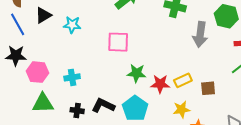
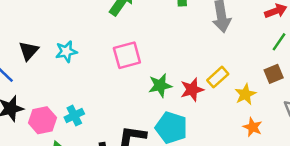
cyan cross: (72, 77) -> (74, 116), moved
brown square: (208, 88) -> (274, 74), moved
yellow star: (181, 110) -> (245, 94), moved

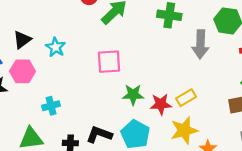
cyan star: (66, 52) -> (56, 47), turned 30
yellow star: (245, 94) -> (184, 130), moved, size x1.4
pink hexagon: (42, 120) -> (23, 71), moved

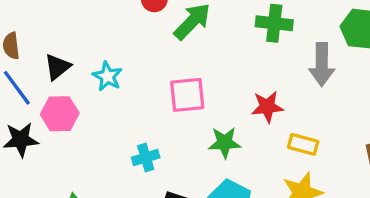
yellow rectangle: (186, 98) -> (303, 144), turned 48
red star: (161, 104) -> (267, 107), moved
cyan cross: (51, 106) -> (146, 157), moved

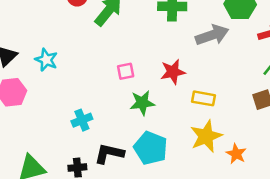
gray arrow: (322, 64) -> (212, 35), turned -104
pink square: (187, 95) -> (126, 71), moved, size x0.6

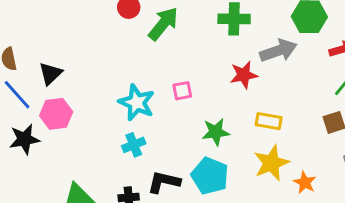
cyan star: (46, 60) -> (137, 102), moved, size x1.4
red star: (173, 72) -> (244, 75), moved
green star: (142, 103) -> (216, 132), moved

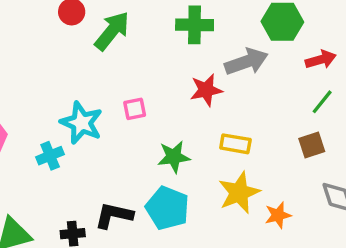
cyan cross: (134, 145) -> (50, 156), moved
orange star: (305, 183) -> (278, 215), turned 30

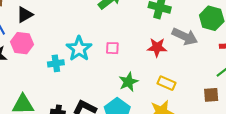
gray arrow: (246, 62) -> (185, 36), turned 30
green star: (174, 157) -> (128, 82), turned -30

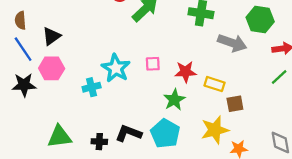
red star: (157, 47) -> (185, 72), moved
yellow rectangle: (166, 83) -> (214, 84), moved
brown square: (211, 95) -> (235, 104), moved

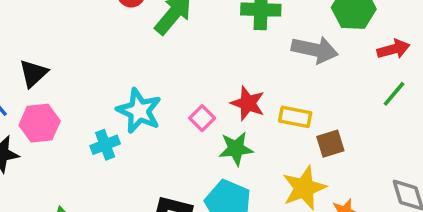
pink square: (153, 64) -> (202, 118), moved, turned -35
red star: (185, 72) -> (248, 103), turned 30
green star: (174, 100) -> (236, 149), turned 30

